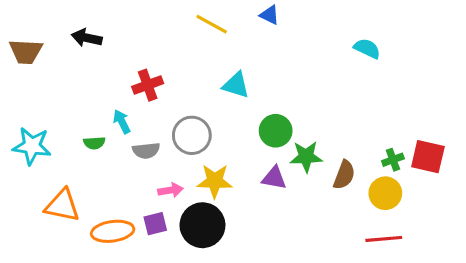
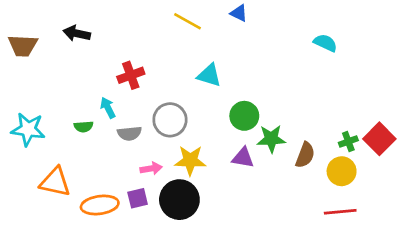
red square: (428, 157) -> (379, 139), turned 32

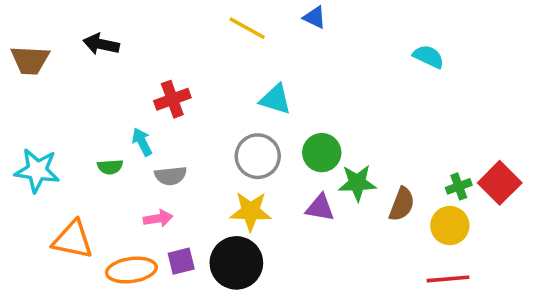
gray circle: (170, 120) -> (258, 156), moved
pink arrow: (151, 169) -> (158, 218), moved

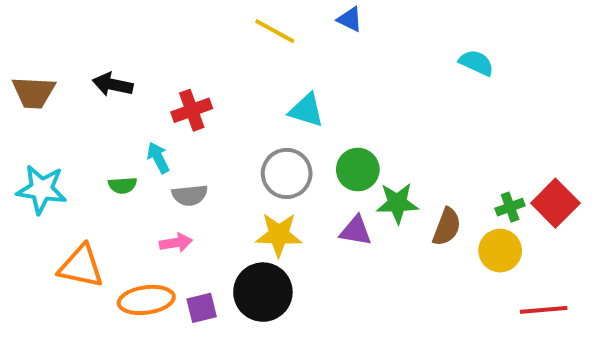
black arrow: (101, 44) -> (113, 85), moved
brown trapezoid: (30, 60) -> (34, 92), moved
purple square: (181, 261) -> (202, 308), moved
red line: (448, 279) -> (544, 310), moved

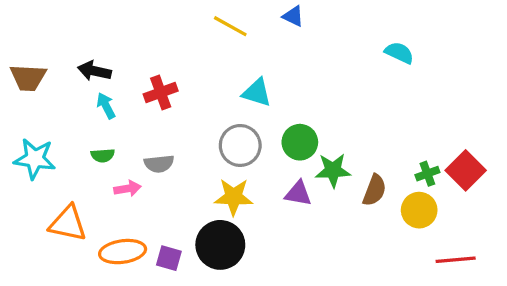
cyan arrow: (158, 158) -> (106, 106), moved
pink arrow: (176, 243) -> (128, 189), moved
purple square: (202, 308) -> (169, 258), turned 30

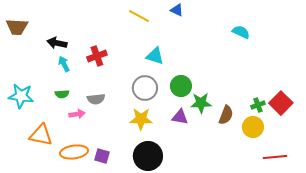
brown trapezoid: (28, 78) -> (17, 27), moved
black circle: (220, 245) -> (148, 156), moved

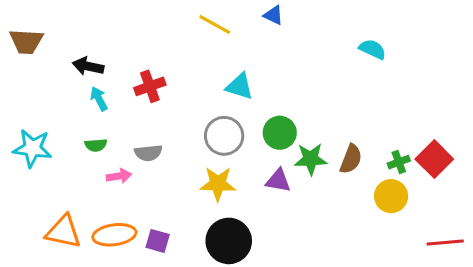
brown semicircle: (226, 115) -> (351, 159), moved
orange triangle: (41, 135) -> (63, 232), moved
red line: (275, 157) -> (445, 242), moved

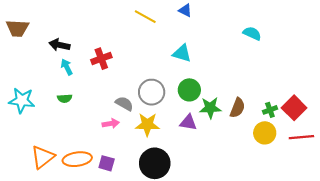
cyan triangle: (240, 86) -> (182, 53), moved
gray semicircle: (148, 153) -> (124, 104), moved, turned -144
pink arrow: (119, 176) -> (111, 123), moved
orange triangle: (63, 232) -> (43, 157), turned -50
red line: (445, 242) -> (301, 137), moved

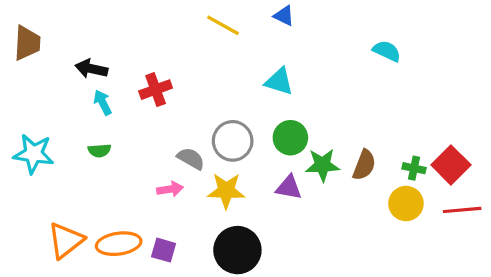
brown trapezoid: (17, 28) -> (27, 43), turned -90
green cross: (270, 110) -> (414, 168), turned 32

